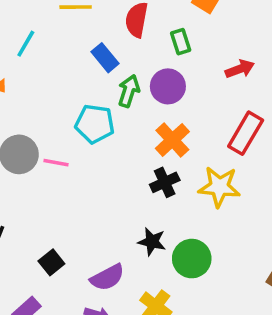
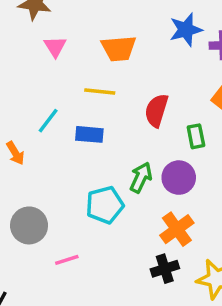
blue rectangle: (105, 58) -> (89, 134), moved, turned -52
cyan pentagon: (95, 124) -> (105, 205), turned -30
pink line: (56, 163) -> (67, 260), moved, turned -35

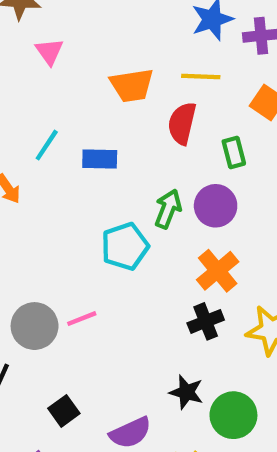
orange trapezoid: (119, 48) -> (132, 85), moved
yellow line: (100, 91) -> (201, 77), moved
gray circle: (29, 225) -> (35, 326), moved

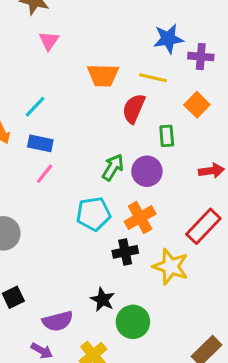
blue rectangle: (100, 159) -> (40, 143), moved
cyan pentagon: (125, 246) -> (93, 214), moved
pink line: (82, 319) -> (45, 174), moved, turned -40

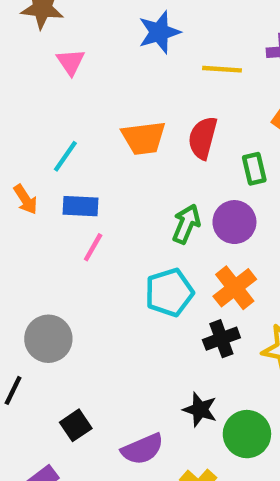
blue star: (168, 39) -> (159, 32), moved
orange trapezoid: (103, 75) -> (144, 138), moved
yellow line: (153, 78) -> (222, 69), moved

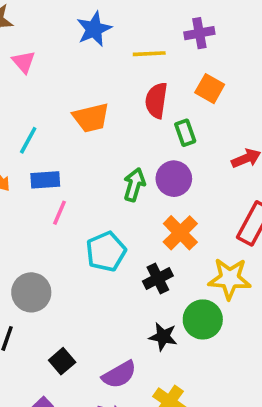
red semicircle: (203, 138) -> (156, 100), moved
cyan pentagon: (169, 292) -> (106, 252), moved
black cross: (221, 339) -> (158, 279), moved
green circle: (247, 434) -> (203, 319), moved

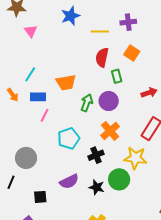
orange trapezoid: (91, 118) -> (66, 82), moved
black square: (62, 361) -> (40, 197), turned 32
purple semicircle: (119, 375) -> (69, 182), moved

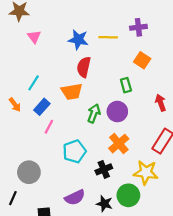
blue star: (71, 16) -> (78, 40), moved, turned 30
red semicircle: (102, 57) -> (84, 67), moved
red arrow: (149, 93) -> (161, 103), turned -91
blue rectangle: (38, 97) -> (42, 107), turned -49

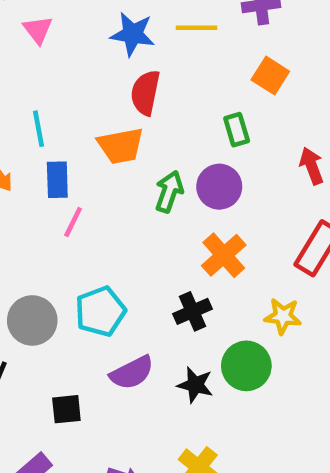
cyan line: (34, 83) -> (38, 129), turned -42
blue rectangle: (42, 107) -> (57, 180), turned -42
cyan pentagon: (74, 151) -> (100, 311), moved
yellow star: (146, 172) -> (283, 316), size x0.7

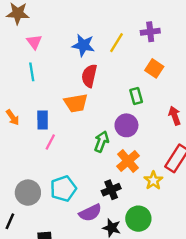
yellow line: (196, 28) -> (117, 43), turned -60
cyan line: (38, 129) -> (32, 72), moved
green arrow: (169, 192) -> (101, 142), moved
yellow star: (283, 316) -> (153, 181), moved, turned 30
purple semicircle: (132, 373) -> (90, 213), moved

